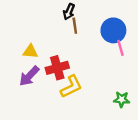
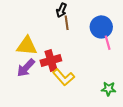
yellow triangle: (30, 51) -> (27, 46), size x1.5
yellow L-shape: (71, 87) -> (64, 77), turned 75

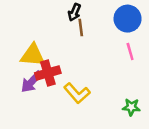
blue circle: (101, 27) -> (128, 19), moved
red cross: (51, 61) -> (48, 73), moved

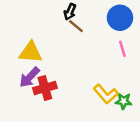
brown line: (81, 27) -> (76, 26), turned -42
red cross: (48, 73) -> (45, 88), moved
yellow L-shape: (77, 93) -> (106, 94), moved

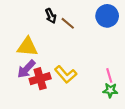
black arrow: (70, 12) -> (51, 16), moved, turned -48
pink line: (122, 49) -> (109, 75), moved
yellow L-shape: (106, 94) -> (66, 74), moved

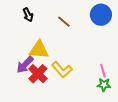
black arrow: (51, 16) -> (28, 15), moved
yellow triangle: (27, 47) -> (39, 50), moved
red cross: (40, 79) -> (38, 74), turned -30

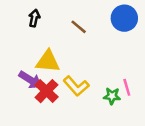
black arrow: (28, 15) -> (34, 18), turned -144
purple arrow: (25, 65) -> (30, 80), turned -102
green star: (104, 85) -> (112, 96), moved

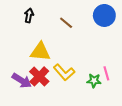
purple arrow: (30, 80) -> (22, 81), moved

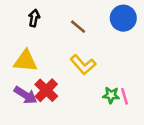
yellow triangle: (40, 52) -> (25, 61), moved
yellow L-shape: (64, 72) -> (83, 65), moved
pink line: (106, 73) -> (125, 96), moved

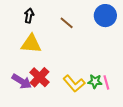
yellow triangle: (25, 61) -> (31, 44), moved
yellow L-shape: (83, 65) -> (74, 83), moved

